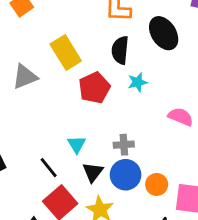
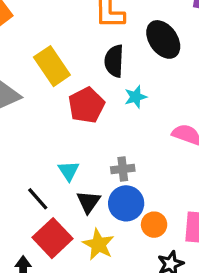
orange circle: (157, 184) -> (154, 225), moved

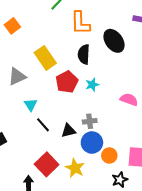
cyan star: (136, 97) -> (92, 85), moved
cyan triangle: (69, 171) -> (31, 105), moved
black line: (38, 199) -> (43, 125), moved
black triangle: (88, 202) -> (68, 131), moved, turned 42

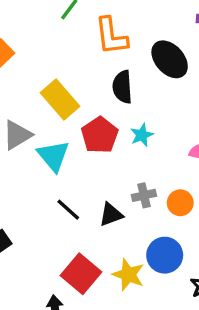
cyan triangle: (31, 105) -> (53, 156), moved, size x1.5
blue circle: (92, 143) -> (165, 255), moved
orange circle: (109, 155) -> (180, 203), moved

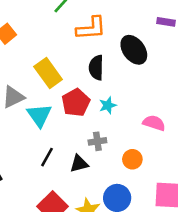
orange L-shape: (111, 36) -> (91, 28), turned -92
gray cross: (144, 195) -> (97, 141), moved
black line: (68, 210) -> (47, 157), turned 72

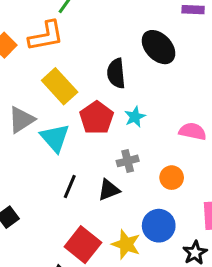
orange L-shape: (91, 28) -> (46, 36), moved

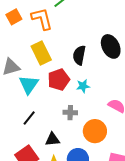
orange L-shape: (46, 36) -> (42, 19), turned -110
orange circle: (172, 178) -> (95, 131), size x1.5
black triangle: (109, 190) -> (52, 139), moved

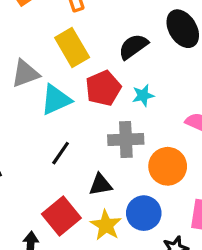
black semicircle: (79, 55) -> (133, 47), turned 48
cyan triangle: (29, 85) -> (56, 100), turned 35
gray cross: (70, 113) -> (126, 139), size x1.5

